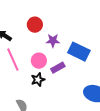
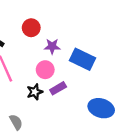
pink circle: (39, 61) -> (45, 70), moved
purple rectangle: (58, 68) -> (58, 88), moved

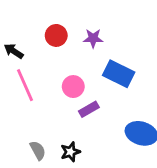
purple star: (52, 46) -> (93, 38), moved
black star: (35, 92) -> (70, 152), moved

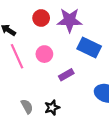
purple star: (93, 38) -> (70, 20), size x1.6
pink circle: (73, 87) -> (44, 54), moved

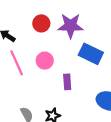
purple rectangle: (66, 75) -> (67, 82), turned -64

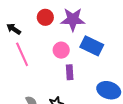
pink circle: (45, 61) -> (61, 50), moved

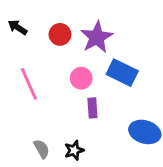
purple star: (73, 19) -> (97, 37), turned -30
black arrow: (14, 29) -> (18, 27), moved

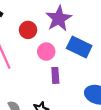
red circle: (60, 34) -> (28, 30), moved

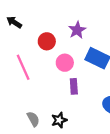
purple star: (59, 19) -> (77, 30), size x0.7

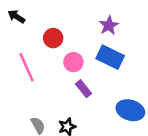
purple star: (77, 30) -> (109, 25), moved
purple rectangle: (74, 86) -> (84, 89), turned -35

